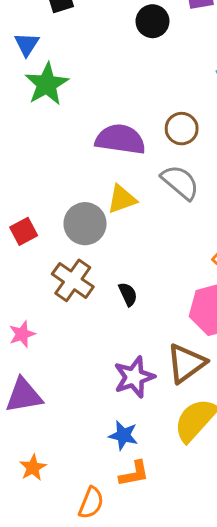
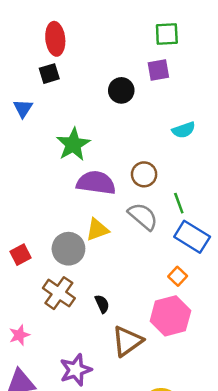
green star: (47, 84) -> (73, 144), moved
brown triangle: (186, 363) -> (127, 341), moved
purple star: (134, 377) -> (76, 370), moved

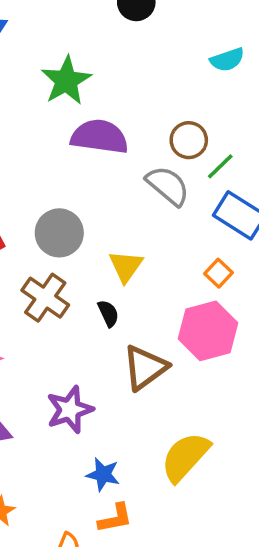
brown circle: (144, 174) -> (189, 140), moved
green line: (179, 203) -> (220, 166), turned 66
yellow triangle: (97, 230) -> (126, 266), moved, turned -35

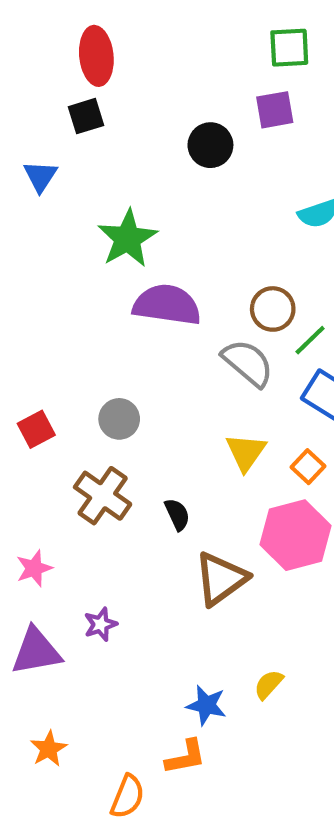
gray circle: (59, 233) -> (119, 419), size x0.7
yellow triangle: (126, 266) -> (246, 452), moved
purple star: (70, 410) -> (101, 624), moved, size x0.6
yellow semicircle: (185, 457) -> (269, 684), size x0.5
blue star: (103, 474) -> (206, 705), moved

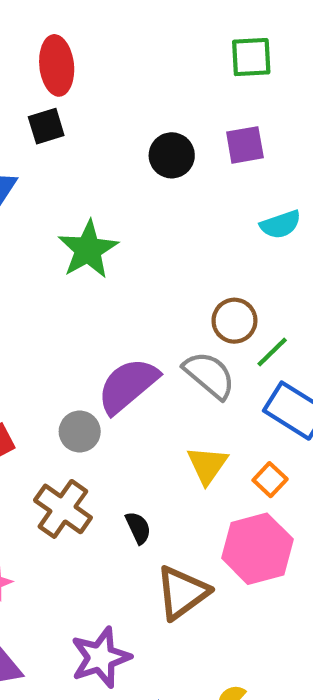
purple square: (275, 110) -> (245, 145), moved
purple semicircle: (167, 305) -> (128, 386), moved, turned -48
purple star: (101, 624) -> (101, 657), moved, size x1.8

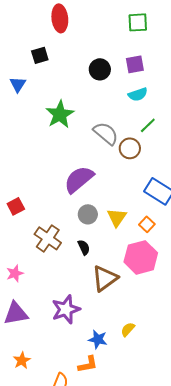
red ellipse: (57, 65) -> (60, 18), moved
cyan semicircle: (280, 224) -> (138, 94), moved
green line: (272, 352) -> (148, 125), moved
gray semicircle: (209, 375) -> (106, 133), moved
gray circle: (80, 432) -> (88, 214), moved

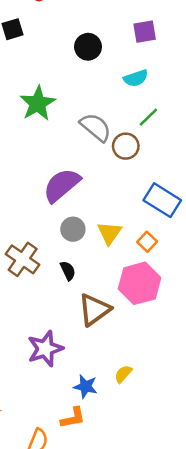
purple square: (135, 64) -> (145, 32), moved

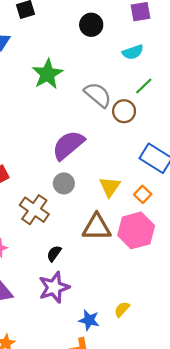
gray circle: (73, 229) -> (64, 183), moved
black semicircle: (68, 271) -> (54, 253), moved, turned -119
brown triangle: (94, 310) -> (97, 227), moved, turned 36

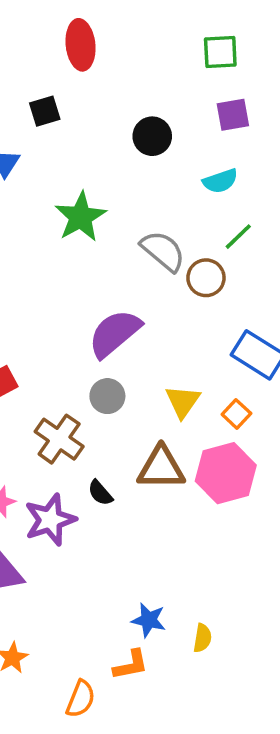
black semicircle: (54, 253) -> (100, 493), moved, turned -77
purple star: (54, 287) -> (50, 520), moved
yellow semicircle: (122, 309) -> (202, 638), moved, turned 147

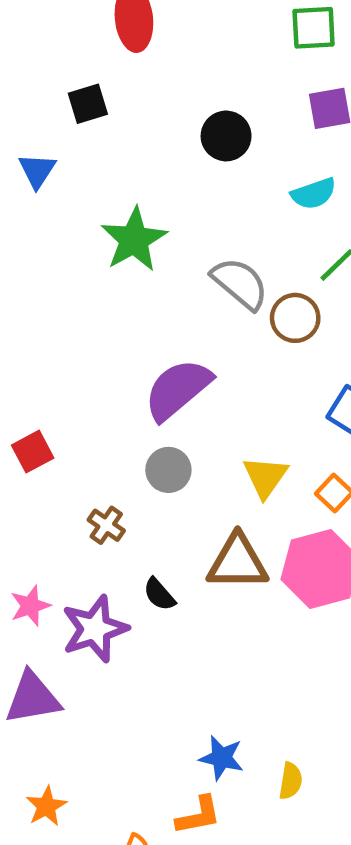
brown cross: (59, 439) -> (106, 525), size x0.6

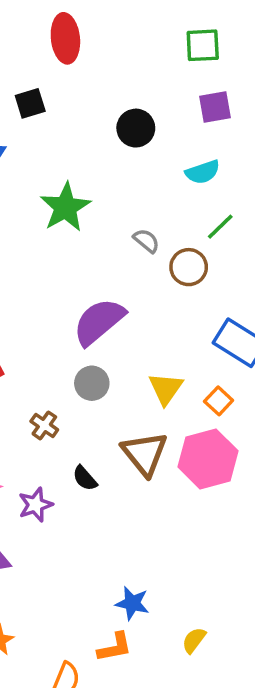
gray semicircle: (240, 283) -> (146, 241), size x0.6
brown triangle: (238, 562) -> (145, 454), turned 51
purple star: (95, 629) -> (35, 505), size x0.7
yellow semicircle: (291, 781) -> (194, 640), moved, turned -152

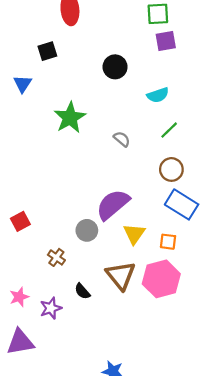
purple square: (215, 107) -> (166, 41), moved
brown circle: (189, 267) -> (171, 169), moved
purple semicircle: (99, 322) -> (113, 204), moved
orange square: (219, 401) -> (168, 242), turned -36

